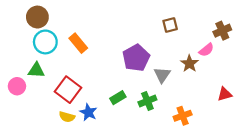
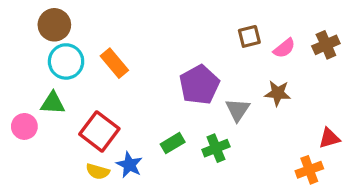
pink semicircle: (206, 50) -> (284, 48), moved
brown star: (189, 64) -> (278, 93), turned -30
orange cross: (183, 116) -> (309, 170), moved

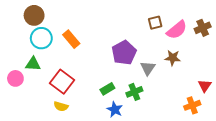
pink semicircle: (284, 48) -> (177, 30), size x1.5
red triangle: (329, 138) -> (205, 86), turned -40
blue star: (129, 165) -> (115, 109), moved

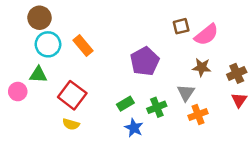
brown cross: (203, 28) -> (237, 73), moved
gray triangle: (148, 68) -> (186, 93), moved
orange cross: (192, 105) -> (198, 115), moved

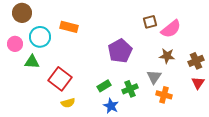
brown circle: (39, 18) -> (22, 13), moved
orange rectangle: (83, 46) -> (69, 27), moved, turned -36
pink circle: (18, 92) -> (15, 44), moved
orange cross: (198, 115) -> (164, 95), turned 35
yellow semicircle: (71, 124) -> (68, 103), moved, turned -32

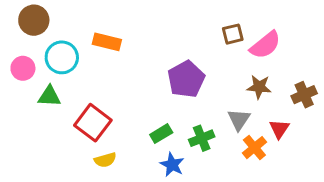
red triangle: (198, 83) -> (279, 129), moved
orange cross: (164, 95) -> (254, 148), turned 35

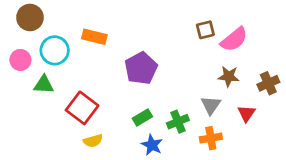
purple pentagon: (186, 79) -> (141, 68), moved
orange cross: (254, 148) -> (211, 138), moved, turned 30

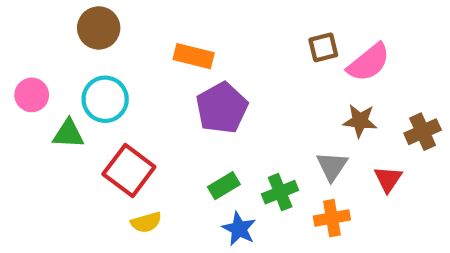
brown circle: (30, 18) -> (99, 28), moved
orange rectangle: (94, 37) -> (194, 56), moved
cyan circle: (55, 50) -> (105, 99), moved

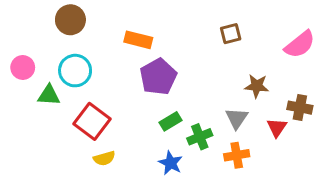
pink semicircle: (369, 63) -> (300, 44), moved
brown cross: (423, 132) -> (300, 108), moved, turned 35
green rectangle: (224, 186) -> (171, 121), moved

